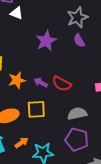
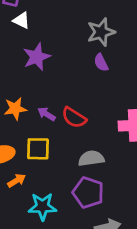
purple star: (46, 41) -> (37, 57), moved
orange arrow: (22, 143) -> (17, 181), moved

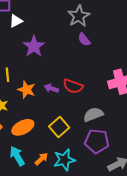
white triangle: (21, 20) -> (16, 21), turned -40
orange star: (15, 109) -> (27, 90), turned -30
yellow square: (38, 149) -> (59, 127), moved, turned -30
orange arrow: (17, 181) -> (41, 159), moved

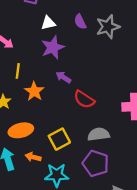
white triangle: (16, 21) -> (48, 23), moved
purple semicircle: (84, 39) -> (80, 22), moved
purple arrow: (51, 88) -> (63, 77), moved
orange arrow: (41, 159) -> (33, 157), moved, turned -136

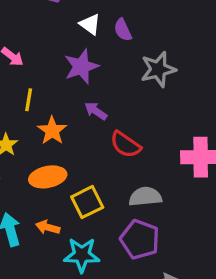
white triangle: (48, 23) -> (90, 24), moved, turned 48
gray star: (108, 27) -> (158, 69), moved
orange ellipse: (21, 130) -> (48, 177), moved

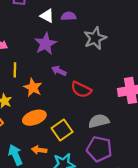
purple semicircle: (123, 30) -> (69, 16), turned 120

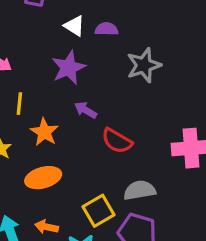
yellow square: (62, 130) -> (99, 211), moved

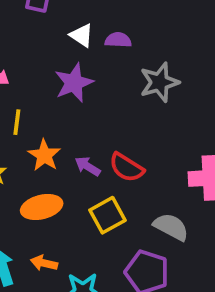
purple arrow: (86, 110) -> (88, 166), moved
gray semicircle: (140, 190) -> (171, 227), moved, turned 36
yellow square: (99, 211) -> (108, 215), moved

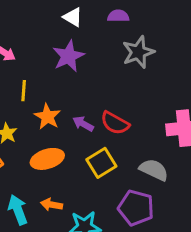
purple semicircle: (118, 40) -> (118, 16), moved

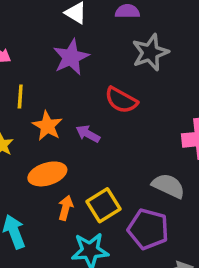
red semicircle: (115, 123) -> (121, 100), moved
yellow square: (101, 163) -> (104, 205), moved
orange arrow: (51, 205) -> (66, 208), moved, turned 95

